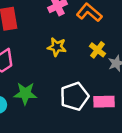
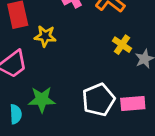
yellow star: (57, 47) -> (45, 36), moved

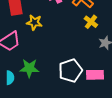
yellow cross: (122, 45) -> (91, 22), moved

